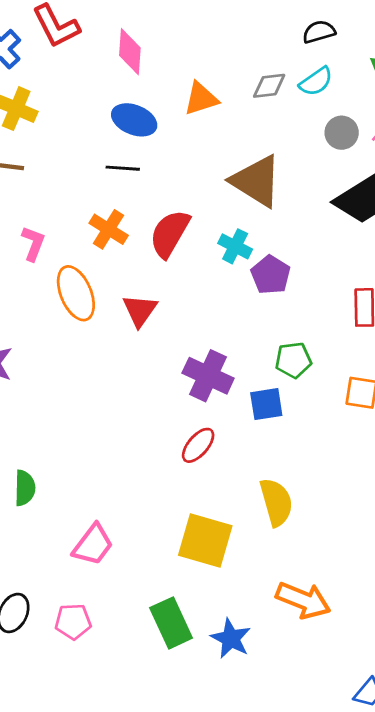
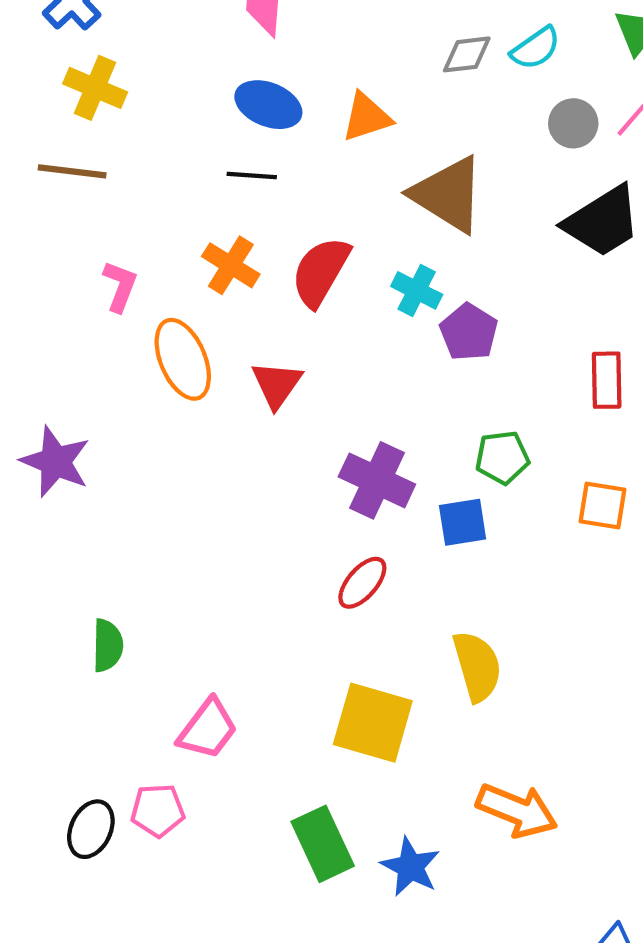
orange triangle: (201, 99) -> (367, 117), moved
pink pentagon: (73, 621) -> (158, 810), moved

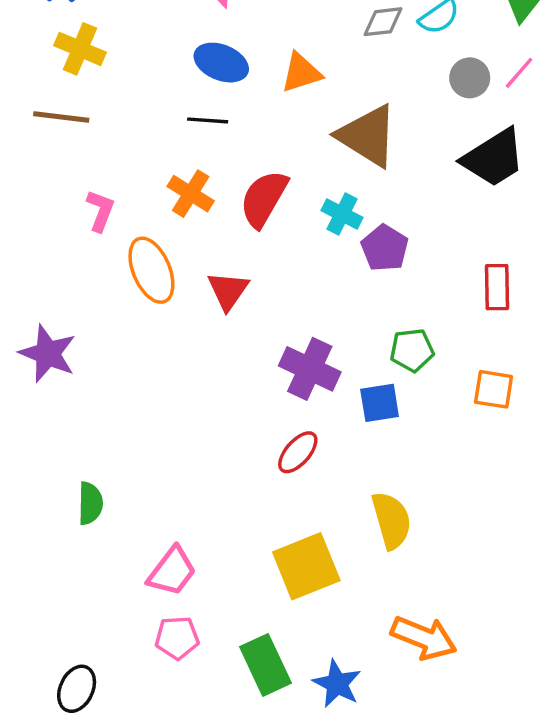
yellow square: (373, 723) -> (306, 566), turned -38
pink pentagon: (158, 810) -> (177, 638), moved
black ellipse: (91, 829) -> (77, 689), moved

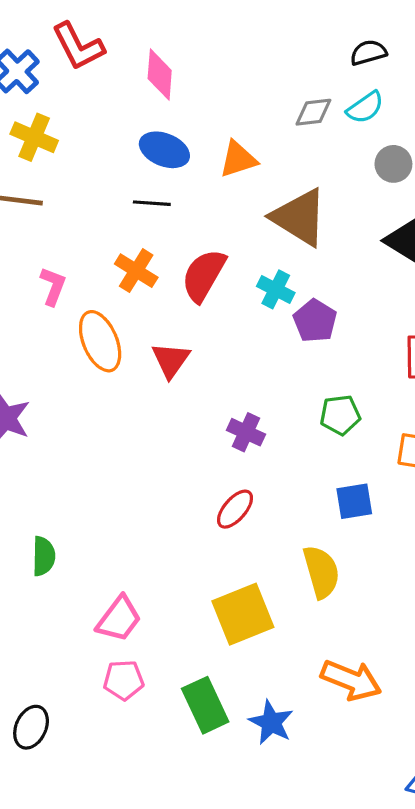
purple cross: (310, 369) -> (246, 432), size x0.7
blue square: (380, 403) -> (354, 501), moved

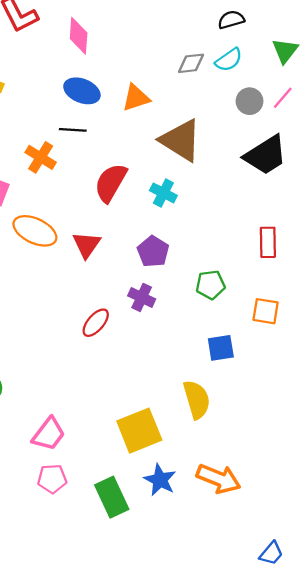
orange cross: (136, 271) -> (41, 157), moved
purple pentagon: (315, 321) -> (153, 252), moved
orange ellipse: (100, 341) -> (35, 231), turned -42
red ellipse: (235, 509) -> (96, 323), moved
blue star: (271, 722) -> (160, 480), moved

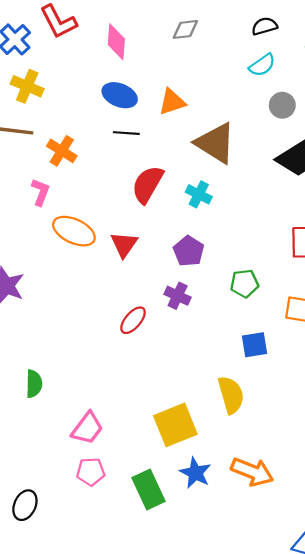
gray diamond: (191, 63) -> (185, 29), moved
black line: (73, 130) -> (126, 133), moved
orange cross: (41, 157) -> (62, 151), moved

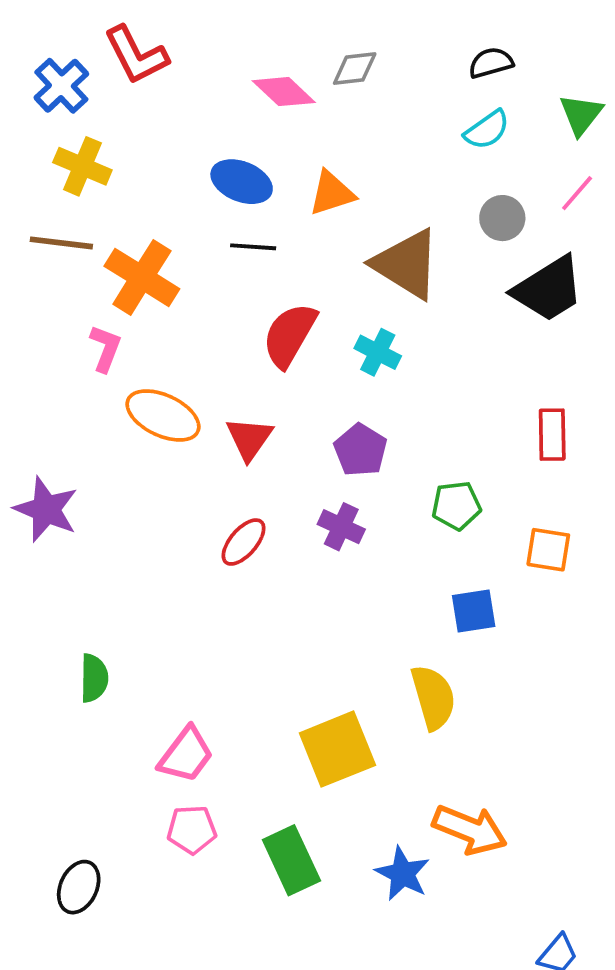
pink diamond: (116, 42) -> (284, 92), moved, turned -51
gray circle: (282, 105) -> (502, 218), moved
orange cross: (62, 151) -> (142, 277), size x1.4
red ellipse: (133, 320) -> (244, 542), moved
blue star: (195, 473) -> (403, 874), moved

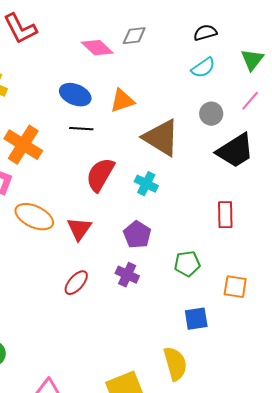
red rectangle: (552, 435) -> (225, 215), moved

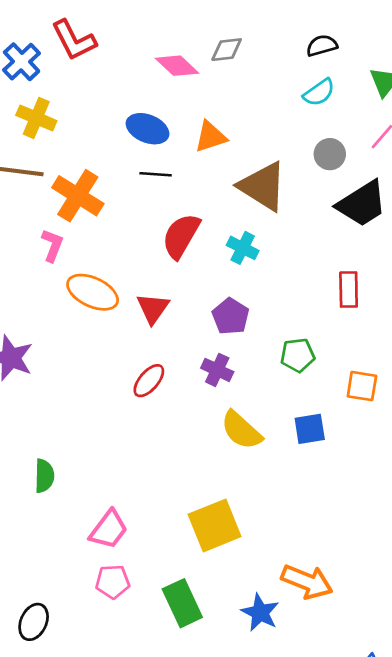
yellow semicircle: (175, 364) -> (241, 430), moved, turned 148

